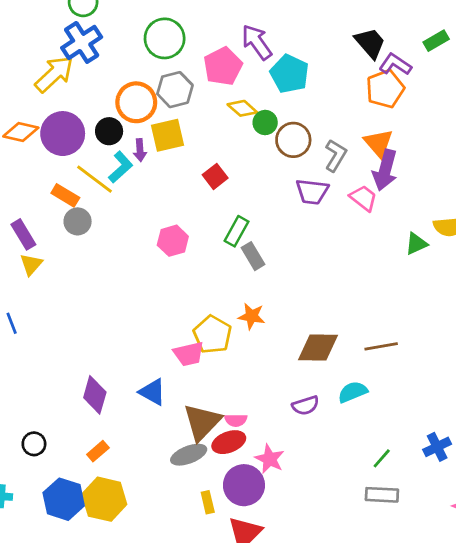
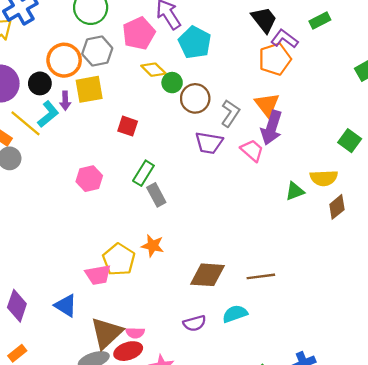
red square: (215, 176) -> (128, 126), turned -36

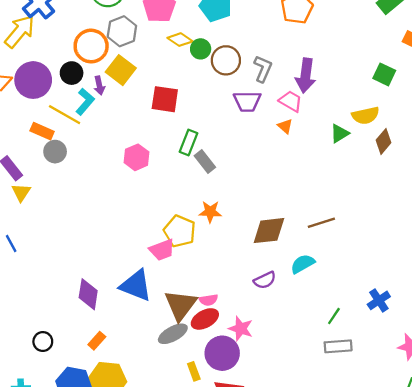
yellow square: (89, 89) -> (121, 70), turned -32
orange triangle: (267, 105) -> (285, 126), moved, size x0.6
red square: (128, 126) -> (165, 99), size x1.4
blue triangle: (66, 306) -> (136, 285), size x1.4

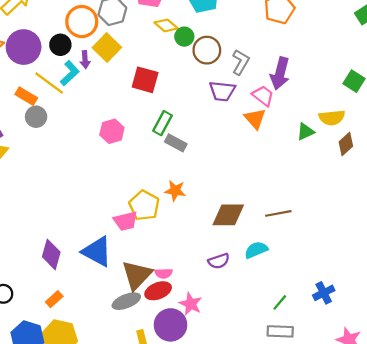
orange triangle: (285, 126) -> (255, 119), size x1.5
gray rectangle: (205, 161) -> (176, 143), turned -30

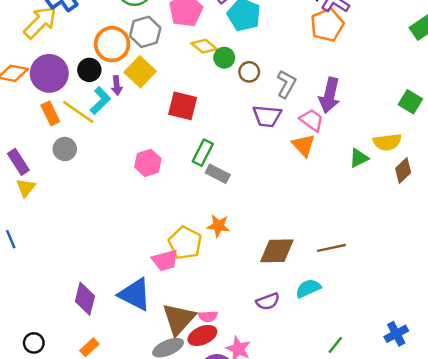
brown circle: (207, 50) -> (249, 72), size x0.7
orange rectangle: (26, 96) -> (50, 113), moved, turned 35
blue cross: (324, 293) -> (396, 334), moved

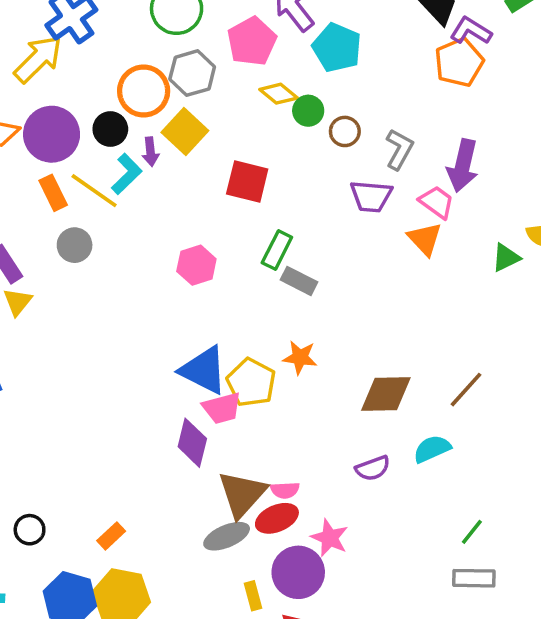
brown line: (331, 248) -> (466, 390), turned -36
blue triangle: (135, 294) -> (204, 370), moved
purple diamond: (85, 299) -> (192, 443), moved

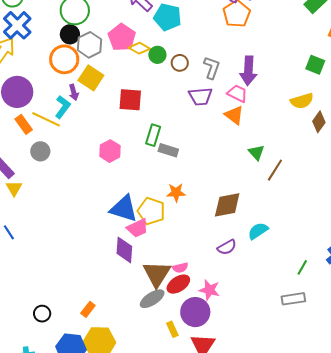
pink pentagon: (252, 41) -> (122, 37), moved
black circle: (110, 129) -> (70, 34), moved
green triangle: (506, 258) -> (256, 152), moved, turned -36
brown line: (466, 390) -> (275, 170), moved
green line: (472, 532) -> (302, 267), moved

